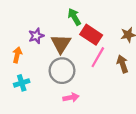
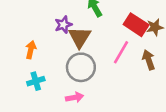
red rectangle: (91, 35) -> (136, 25), moved
purple star: (36, 36) -> (63, 25), moved
pink arrow: (71, 98) -> (75, 97), moved

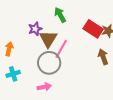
pink line: (121, 52) -> (61, 49), moved

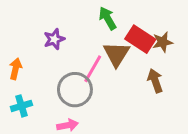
green arrow: (60, 15) -> (108, 18), moved
brown triangle: (48, 39) -> (117, 54), moved

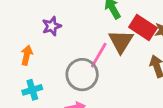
purple star: (54, 39) -> (52, 26), moved

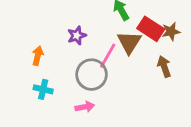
purple star: (52, 26) -> (77, 36), moved
cyan cross: (32, 90) -> (43, 89), turned 30

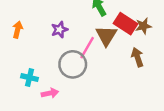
orange arrow: (38, 56) -> (18, 30), moved
pink arrow: (85, 107) -> (50, 93), moved

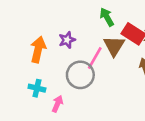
orange arrow: (18, 30) -> (38, 50), moved, size x1.5
pink arrow: (50, 93) -> (57, 104), turned -56

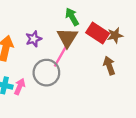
brown triangle: (114, 46) -> (67, 38), moved
pink arrow: (57, 104) -> (20, 87), moved

